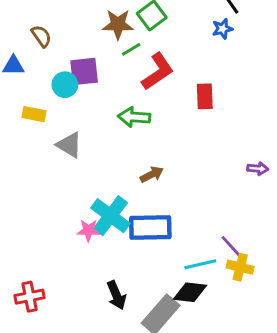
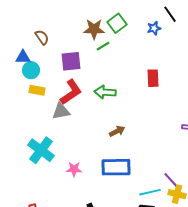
blue star: (222, 29) -> (154, 28), moved
red L-shape: (158, 71) -> (71, 92), moved
cyan circle: (65, 85) -> (31, 70), moved
gray triangle: (69, 145) -> (61, 111), turned -42
cyan cross: (111, 216) -> (41, 150), moved

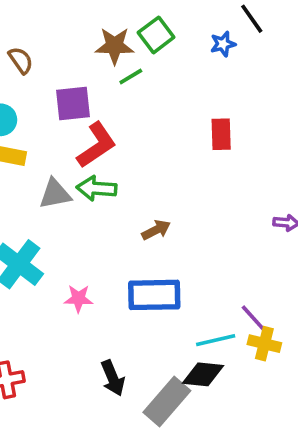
red L-shape: (71, 92) -> (97, 145), moved
green arrow: (105, 92) -> (97, 188), moved

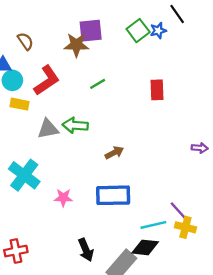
green square: (156, 35) -> (138, 31), moved
brown star: (115, 46) -> (76, 45), moved
green line: (131, 76) -> (98, 84), moved
purple square: (73, 104) -> (91, 31), moved
red L-shape: (97, 145) -> (47, 80), moved

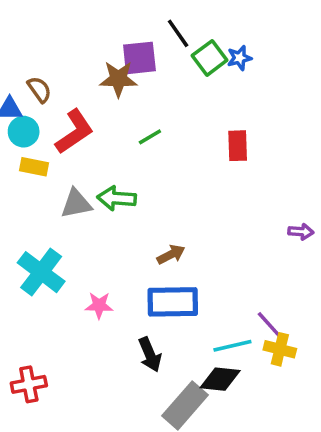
black line: (177, 14) -> (178, 33), moved
brown semicircle: (25, 41) -> (39, 90), moved
brown arrow: (114, 153) -> (171, 254), moved
black arrow: (86, 250) -> (150, 355), moved

